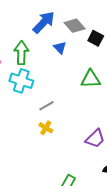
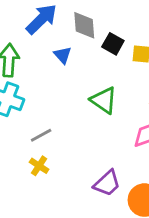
gray diamond: (75, 26) -> (84, 25), turned 35
green triangle: (91, 79) -> (104, 100), turned 35

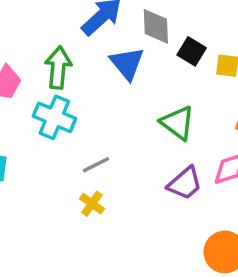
blue triangle: (63, 55) -> (127, 63), size x1.5
purple trapezoid: (107, 183) -> (185, 183), moved

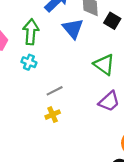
cyan cross: (54, 117) -> (29, 62), size x0.6
yellow cross: (92, 204) -> (53, 115), turned 32

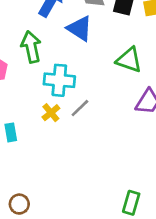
cyan cross: (29, 62) -> (59, 80), moved, size x1.6
yellow cross: (53, 115) -> (51, 113), moved

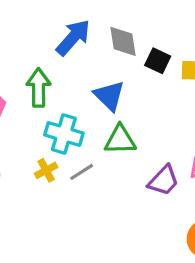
blue triangle: (80, 28) -> (109, 96), moved
green triangle: (129, 60) -> (120, 140), moved, turned -32

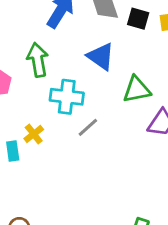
green triangle: (120, 140) -> (137, 90), moved
yellow cross: (46, 170) -> (34, 134), moved

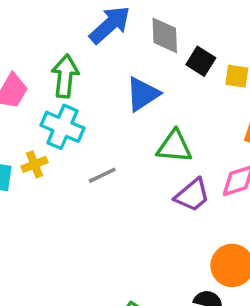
blue triangle: (101, 56) -> (143, 94), turned 36
cyan cross: (67, 97) -> (62, 127), moved

